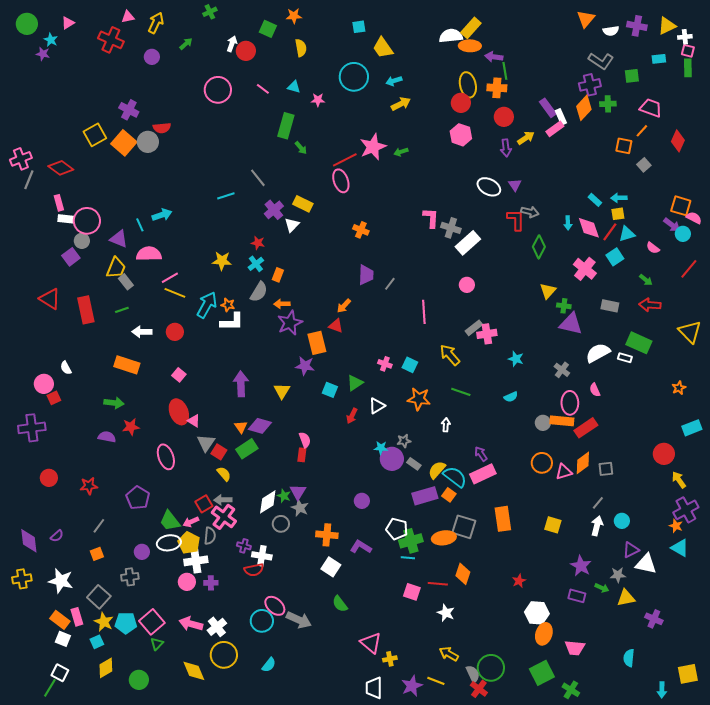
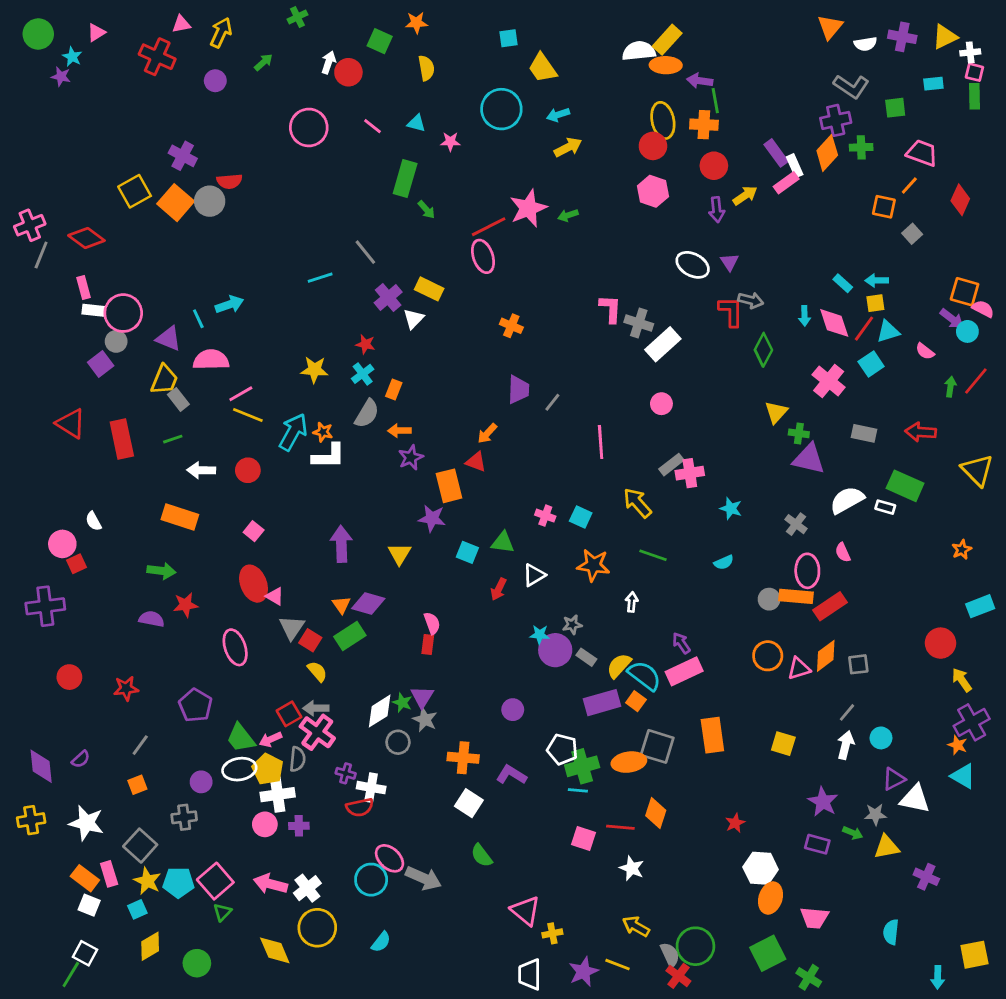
green arrow: (646, 280) -> (950, 387), moved, turned -120
purple star: (290, 323) -> (411, 458), size x0.7
green triangle: (355, 383) -> (503, 542), turned 42

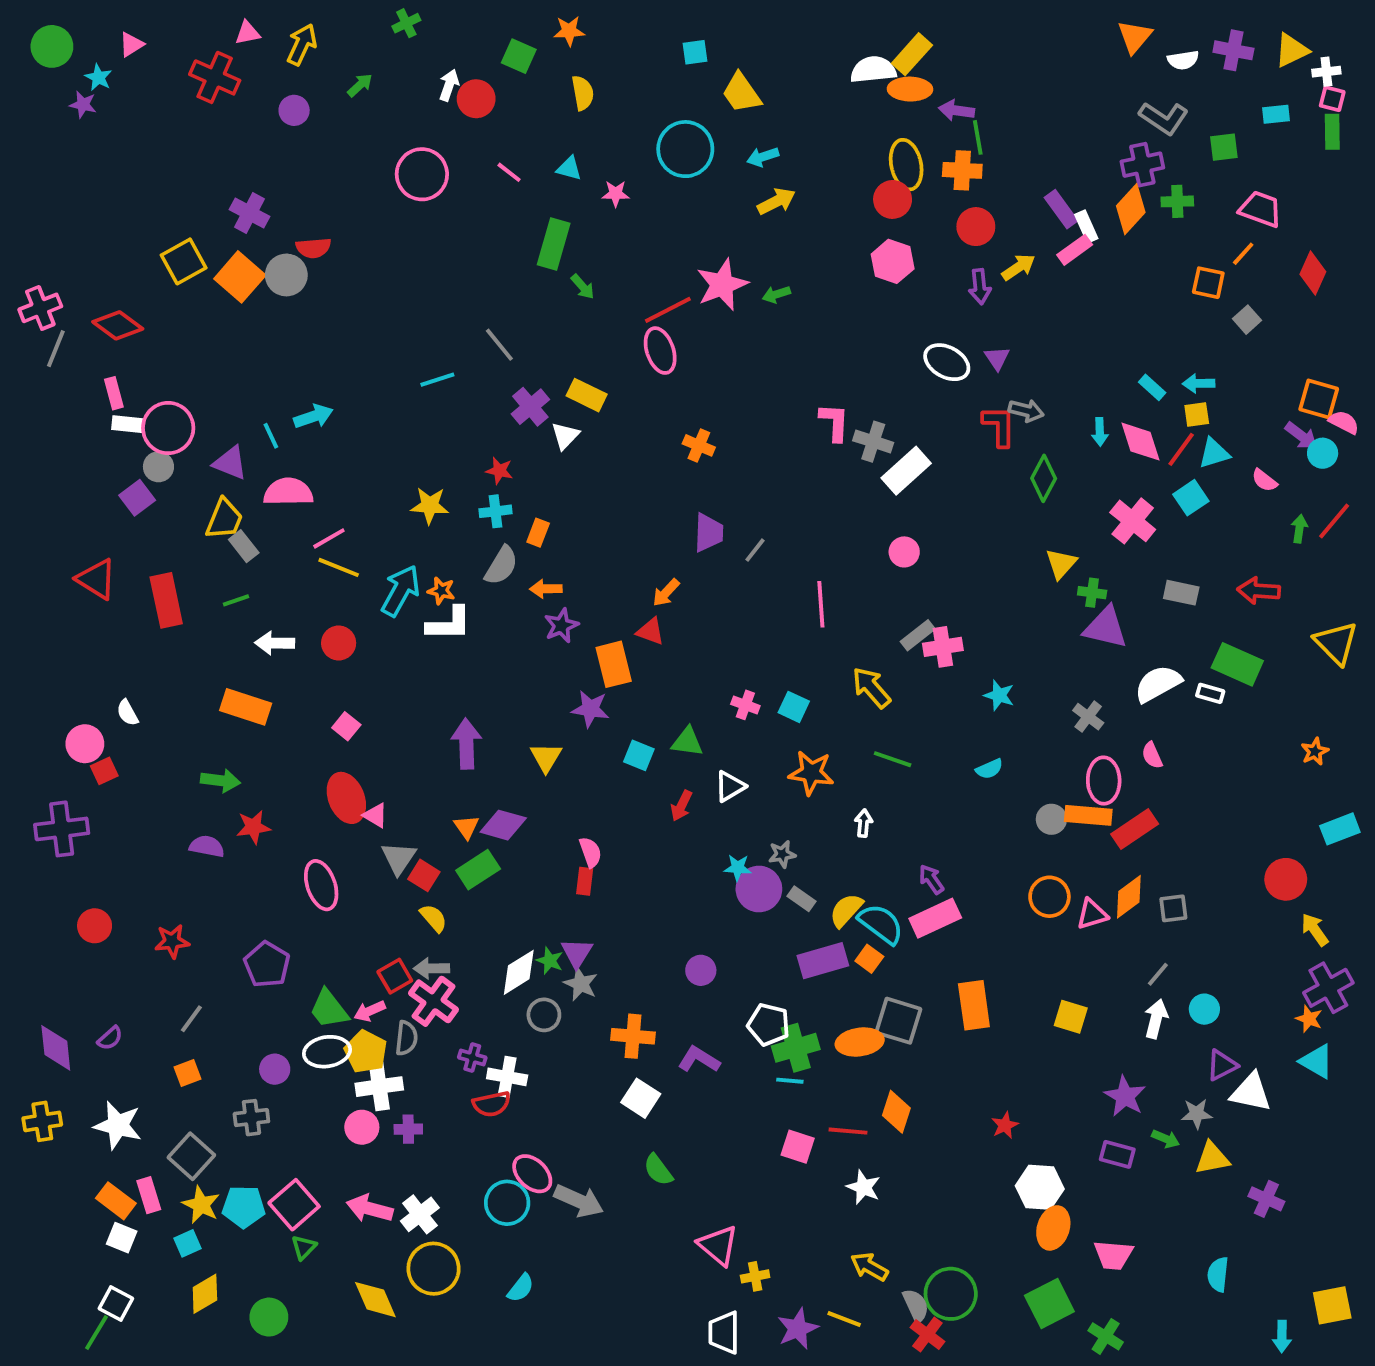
cyan cross: (363, 374) -> (495, 511), turned 30

